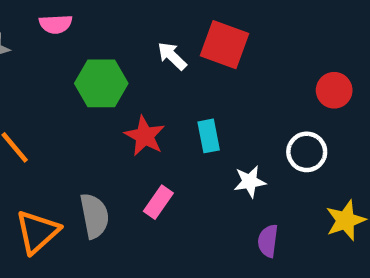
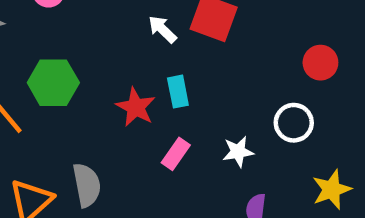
green hexagon: (101, 83) -> (53, 83), moved
cyan rectangle: (209, 136) -> (178, 92), moved
pink rectangle: (158, 202) -> (176, 154), moved

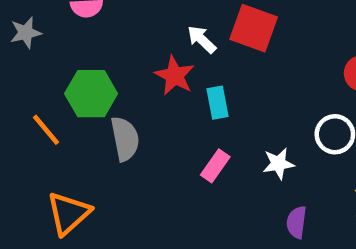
red star: (136, 107) -> (175, 76), moved
gray semicircle: (87, 185) -> (125, 139), moved

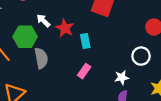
white arrow: (202, 39) -> (43, 21), moved
white star: (278, 164) -> (122, 77), moved

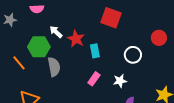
white circle: (141, 56) -> (133, 55), moved
white star: (122, 77) -> (120, 81), moved

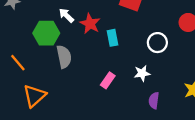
orange line: (19, 63) -> (18, 63), moved
pink rectangle: (94, 79) -> (108, 80), moved

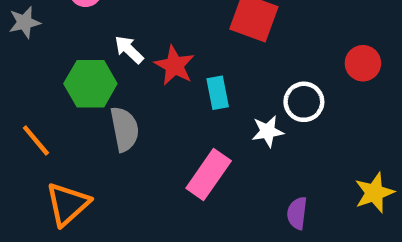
white star: (142, 73) -> (268, 131), moved
pink rectangle: (108, 80) -> (209, 175), size x1.5

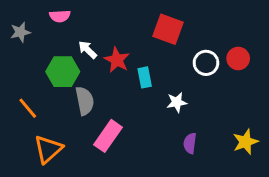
white circle: (304, 102) -> (206, 63), moved
pink rectangle: (209, 175) -> (108, 136), moved
purple semicircle: (297, 213) -> (190, 143), moved

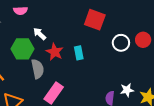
red star: (117, 60) -> (55, 52), moved
white star: (177, 102) -> (127, 90), moved

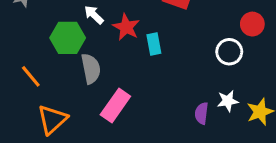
white circle: (121, 43) -> (229, 52), moved
red star: (55, 52) -> (126, 27), moved

